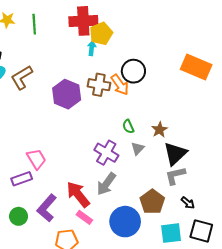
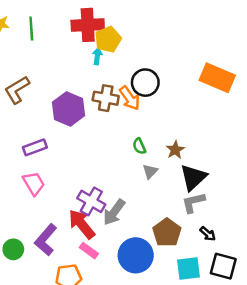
purple cross: (106, 153) -> (91, 201), moved
purple rectangle: (22, 179) -> (35, 147), moved

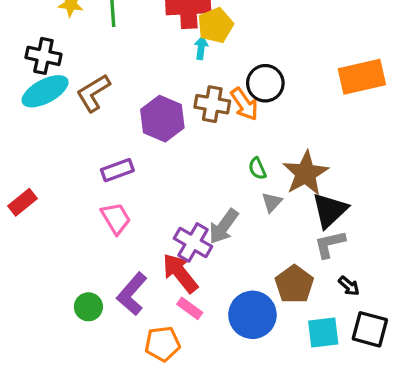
orange rectangle: (217, 78) -> (362, 77), turned -36
brown star: (175, 150) -> (306, 173), size x1.8
gray arrow: (114, 212) -> (224, 226), moved

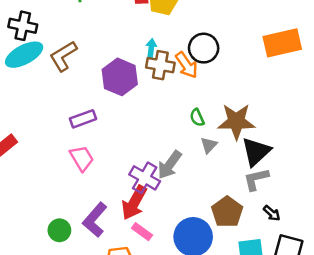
cyan arrow: (201, 48) -> (151, 48), moved
brown star: (306, 173) -> (236, 121), turned 30
red arrow: (180, 273) -> (134, 203), turned -112

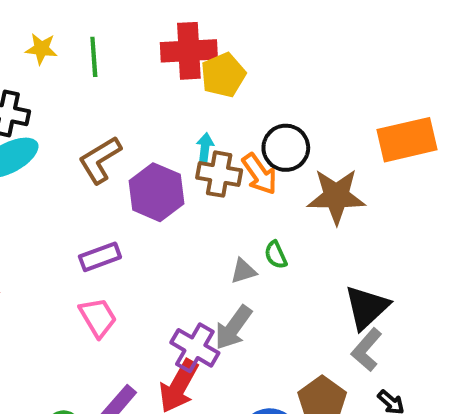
brown L-shape: (63, 56) -> (100, 160), moved
brown star: (236, 121) -> (336, 196), moved
gray triangle: (209, 145) -> (243, 271), moved, turned 30
gray L-shape: (256, 179) -> (367, 350), turned -36

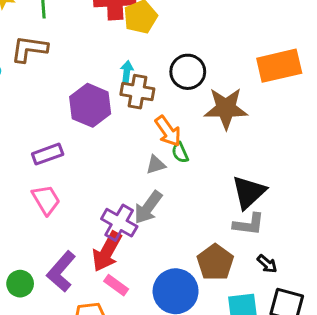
brown L-shape: (100, 160) -> (29, 49), moved, turned 39
orange arrow: (260, 174) -> (168, 131), moved
gray L-shape: (367, 350) -> (249, 224), turned -124

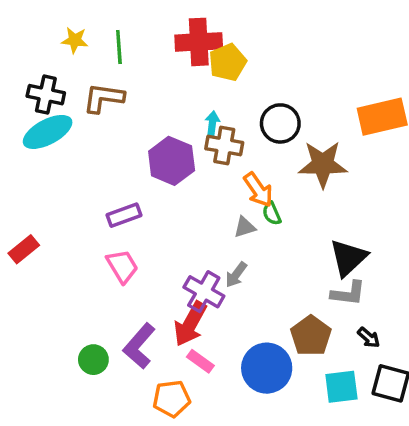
gray arrow: (148, 207) -> (236, 275), size x0.7

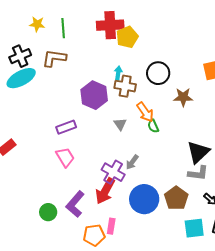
black cross: (46, 95) -> (20, 56), turned -35
brown star: (323, 164) -> (183, 97), size x0.7
gray triangle: (245, 227) -> (120, 124), moved, turned -48
pink rectangle: (200, 361) -> (111, 226), moved, turned 63
blue circle: (267, 368) -> (144, 199), moved

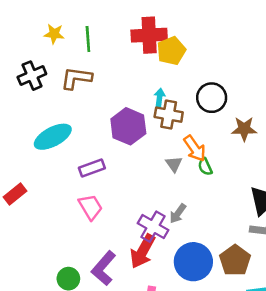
cyan ellipse: (21, 78) -> (53, 137), moved
gray triangle: (120, 124) -> (174, 164), moved

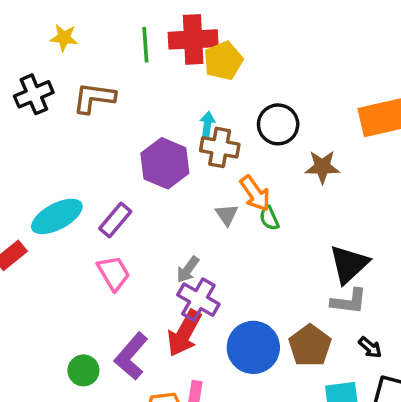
green line: (88, 39) -> (145, 45), moved
cyan ellipse: (53, 137) -> (57, 216), moved
purple rectangle: (92, 168) -> (115, 220), turned -30
gray arrow: (178, 214) -> (188, 270), moved

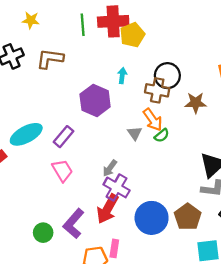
brown cross: (220, 147) -> (157, 90), moved
green semicircle: (269, 218) -> (162, 135), turned -105

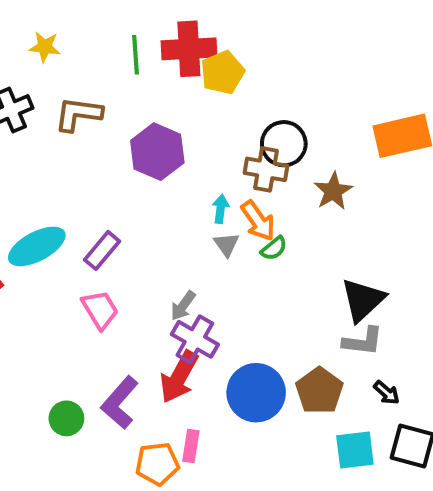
cyan arrow: (122, 76) -> (221, 209), moved
purple hexagon: (95, 100) -> (157, 152), moved
brown star: (196, 103) -> (333, 191), turned -30

